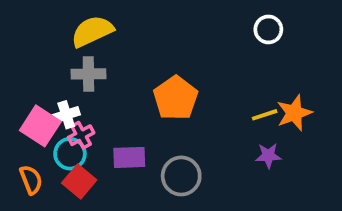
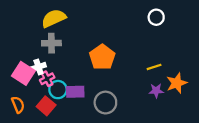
orange star: (294, 113) -> (177, 83), moved
cyan circle: (70, 154) -> (58, 90), moved

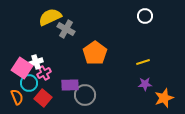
gray cross: (51, 43) -> (66, 29), moved, turned 30
orange star: (177, 83) -> (164, 98), moved
cyan circle: (58, 90) -> (29, 83), moved
gray circle: (105, 103) -> (85, 95), moved

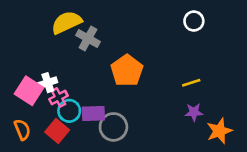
cyan circle: (29, 83) -> (69, 111), moved

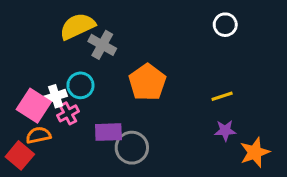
cyan circle: (69, 111) -> (80, 85), moved
orange semicircle: (22, 130) -> (38, 135), moved, turned -80
red square: (57, 131) -> (20, 155), moved

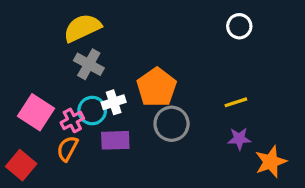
gray cross: (102, 45) -> (89, 64), moved
cyan circle: (80, 85) -> (92, 111), moved
white cross: (56, 96) -> (114, 102), moved
orange semicircle: (38, 135) -> (67, 149), moved, turned -50
gray circle: (132, 148) -> (172, 124), moved

